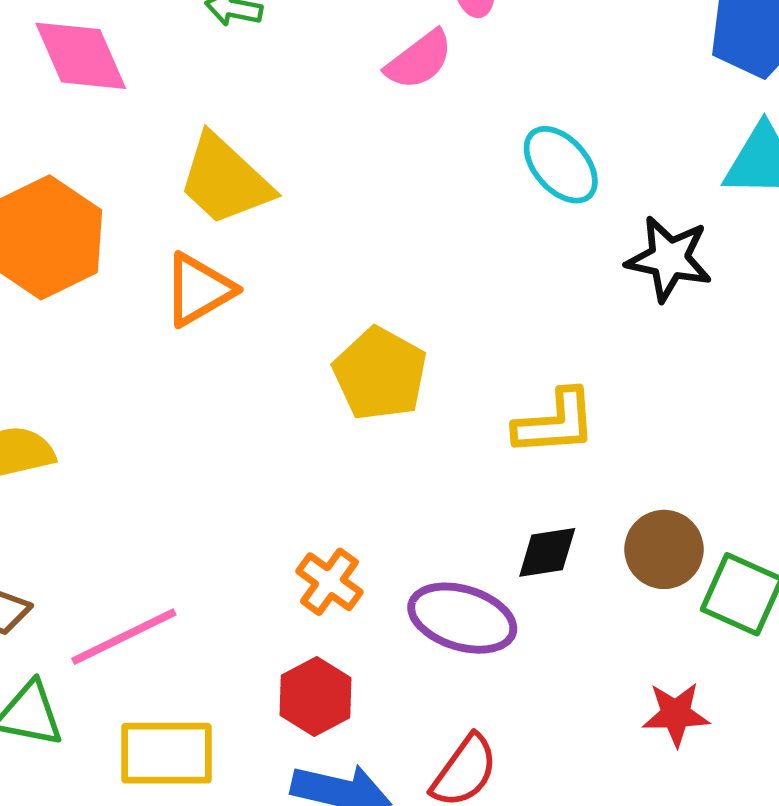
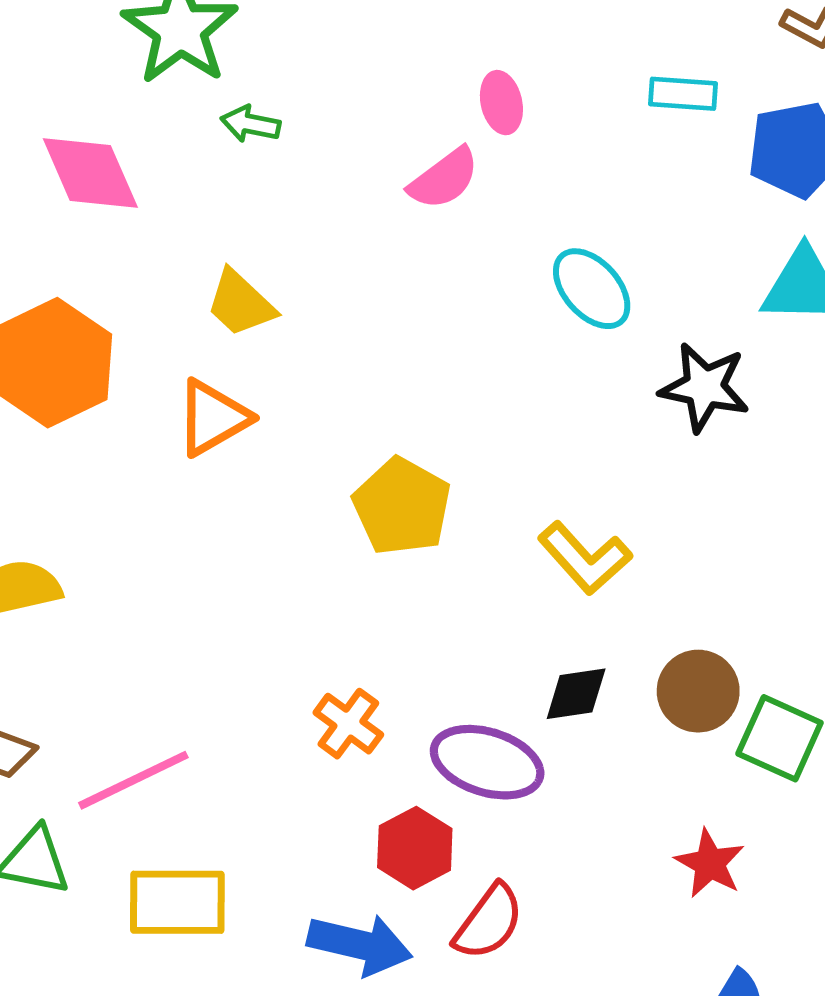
yellow trapezoid: (225, 180) -> (240, 303), size x0.7
yellow L-shape: (555, 423) -> (585, 558), turned 52
red hexagon: (316, 696) -> (415, 848), moved
red star: (676, 714) -> (710, 863), turned 30

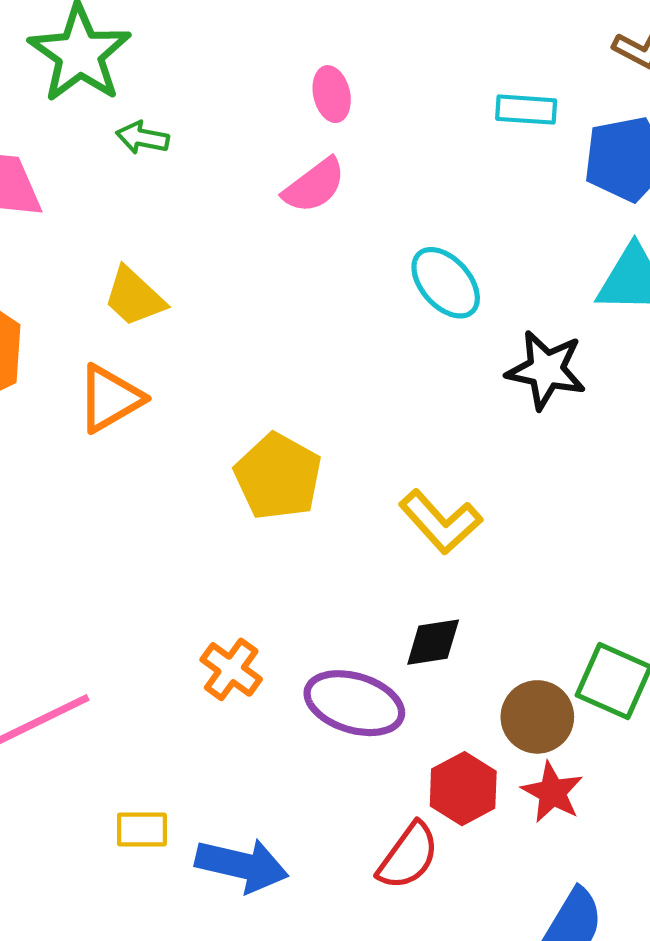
pink ellipse: (501, 103) -> (332, 94), moved
brown circle: (698, 691) -> (537, 717), moved
red hexagon: (415, 848) -> (463, 789), moved
yellow rectangle: (177, 902) -> (142, 830), moved, size x0.6
red semicircle: (489, 922) -> (408, 856), moved

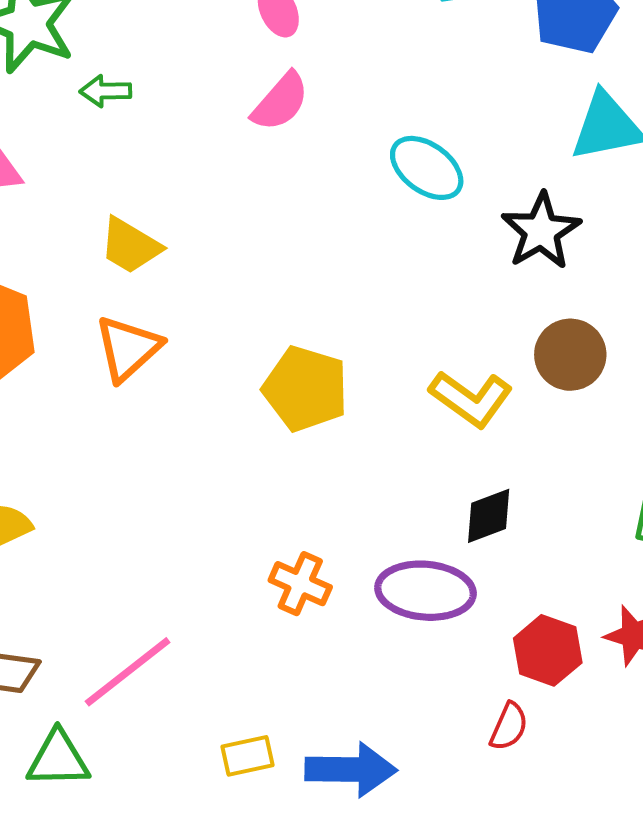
black star: (546, 370) -> (541, 231), turned -30
brown circle: (537, 717) -> (570, 355), moved
red semicircle: (408, 856) -> (509, 727), size x0.7

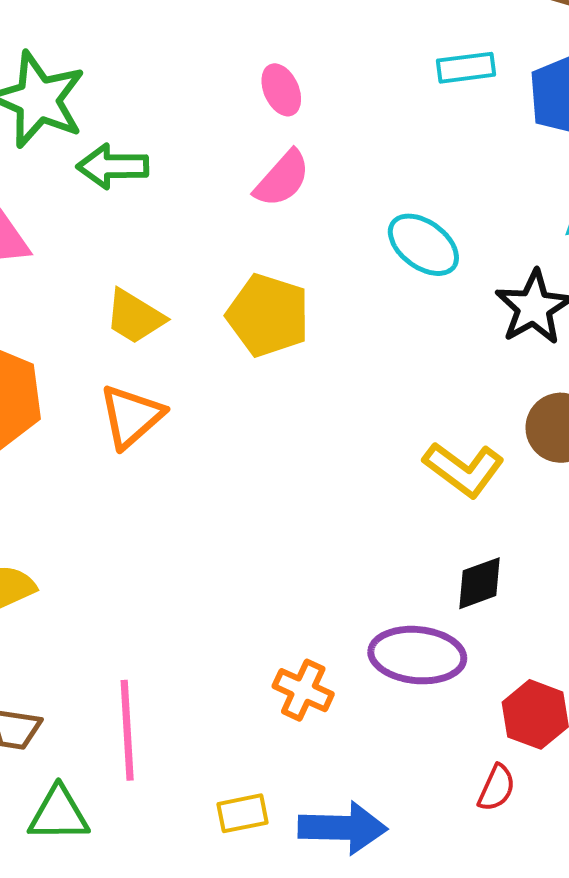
green arrow: (106, 91) -> (113, 166), size x1.4
yellow pentagon: (306, 389) -> (268, 315), moved
orange cross: (300, 584) -> (303, 690), moved
pink line: (128, 672) -> (127, 730), turned -56

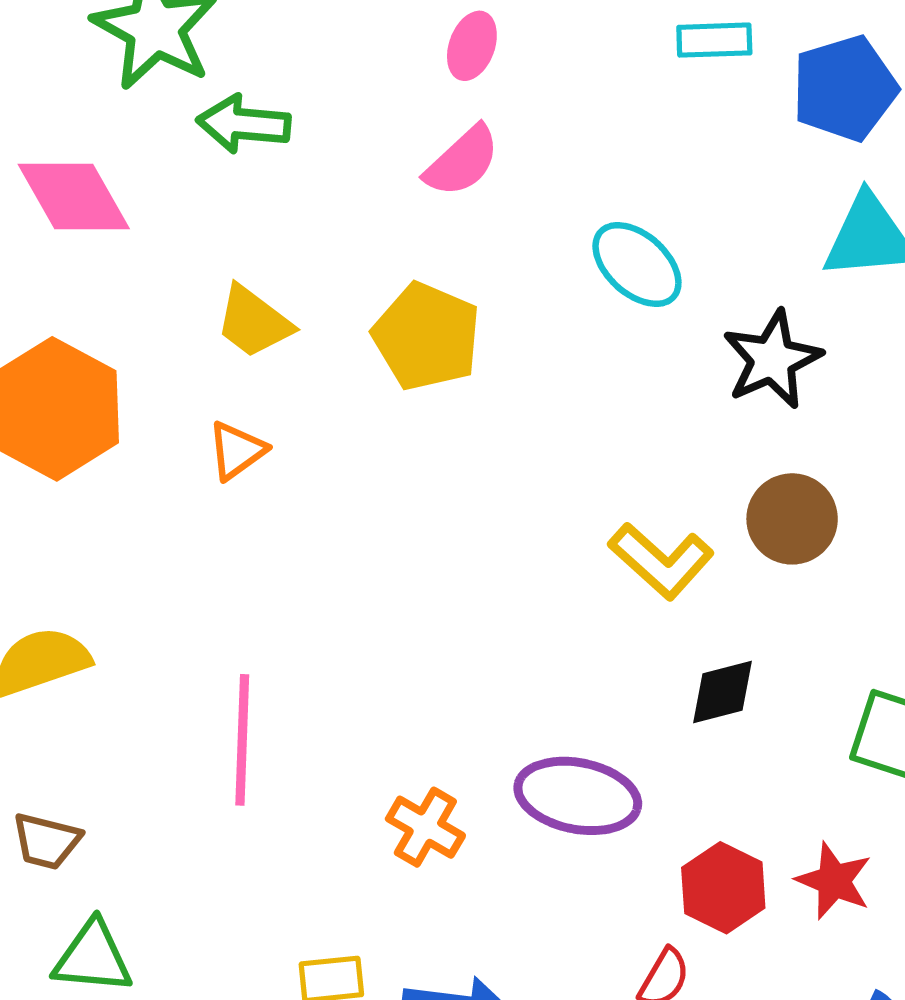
pink ellipse: (281, 90) -> (472, 46), turned 39
orange triangle: (131, 416) -> (237, 450), size x0.7
black diamond: (479, 583) -> (723, 692), moved
pink line: (127, 730) -> (242, 740), moved

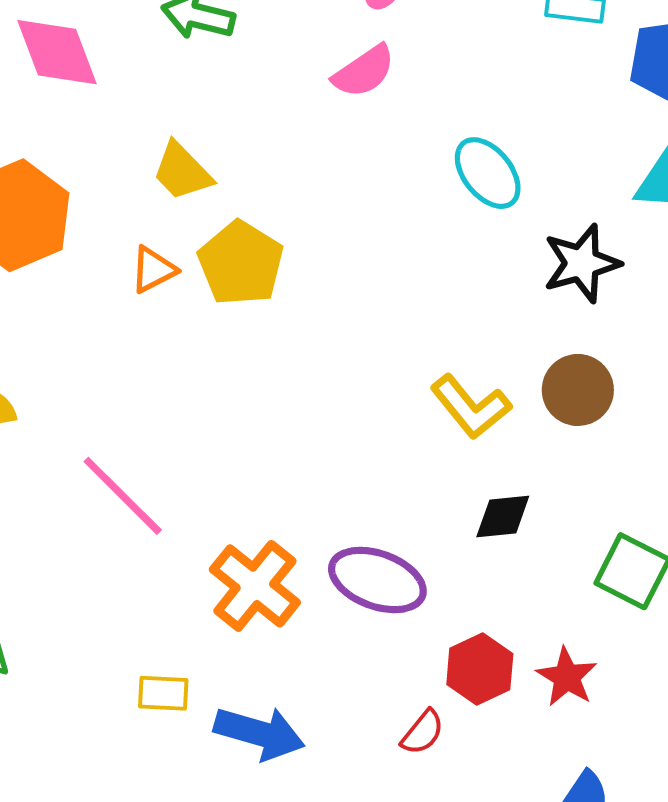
yellow pentagon: (427, 336) -> (241, 263), moved
pink line: (242, 740) -> (123, 496), turned -56
orange cross: (425, 827) -> (255, 586), size x1.5

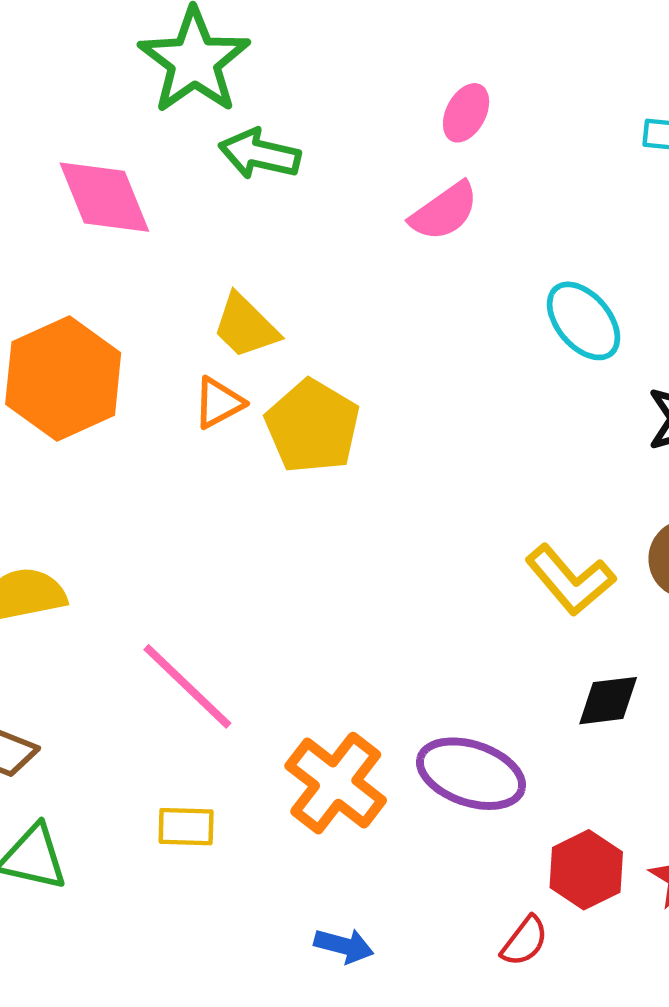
orange triangle: (153, 270) -> (219, 403), moved
yellow rectangle: (163, 693) -> (186, 827), moved
blue arrow: (259, 733) -> (344, 946), size x0.6

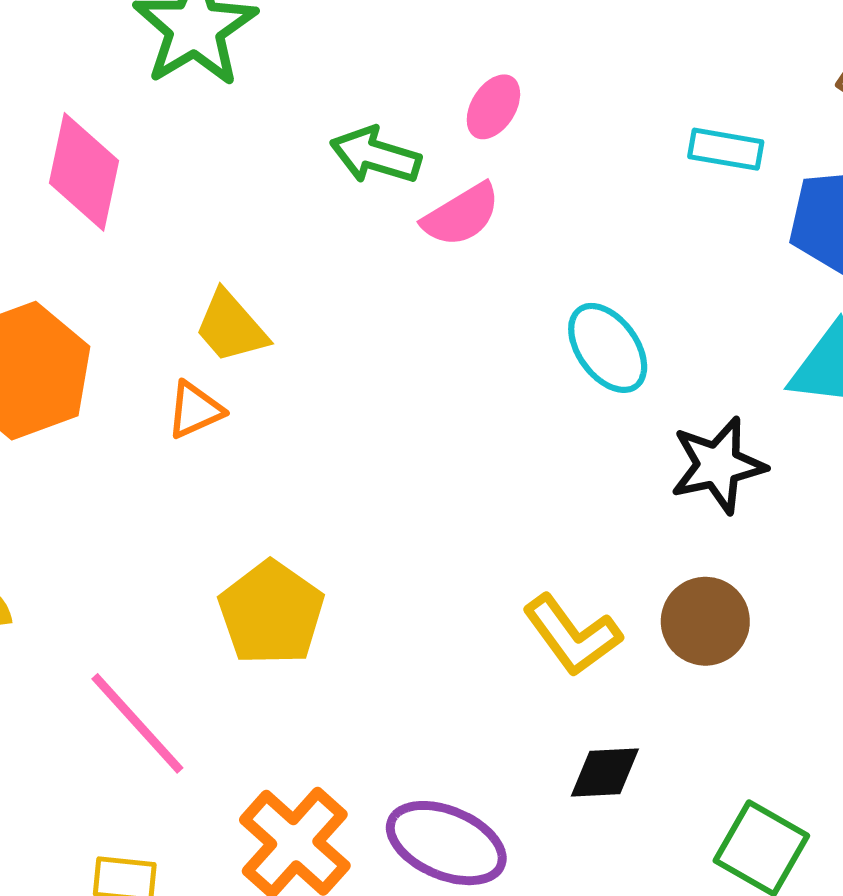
green arrow: (260, 154) -> (376, 155), moved
pink diamond: (104, 197) -> (84, 172), turned 30
yellow pentagon: (312, 426) -> (271, 613), moved

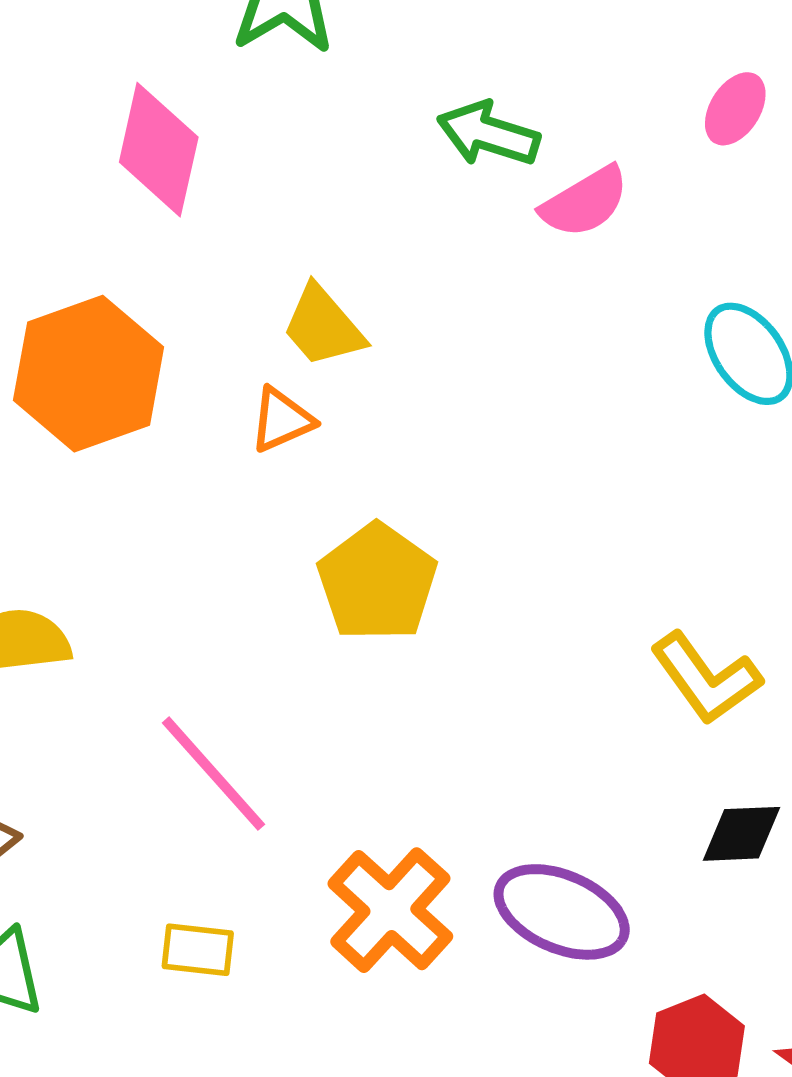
pink ellipse: (493, 107) -> (735, 109), moved
yellow pentagon: (271, 613) -> (377, 582), moved

